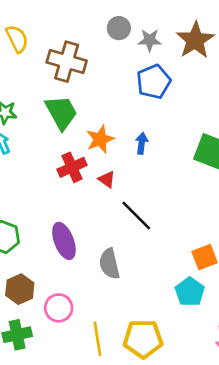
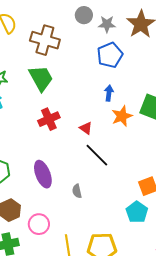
orange star: (100, 139) -> (122, 116), moved
blue arrow: (142, 143) -> (109, 93), moved
red triangle: (107, 179) -> (86, 128), moved
gray semicircle: (109, 264) -> (77, 191), size x0.6

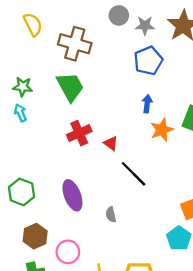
red triangle: (86, 128) -> (111, 143), moved

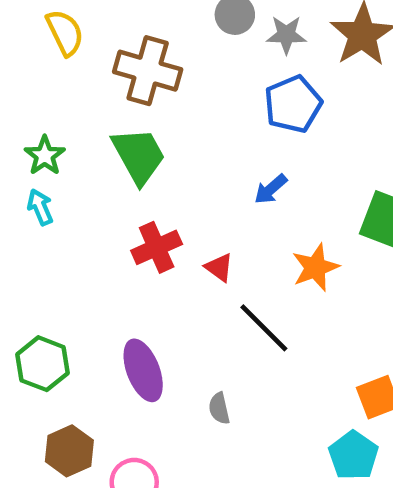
green star: (23, 87) -> (45, 156), turned 30
blue arrow: (147, 104) -> (271, 189), moved, turned -138
orange star: (162, 130) -> (315, 267), moved

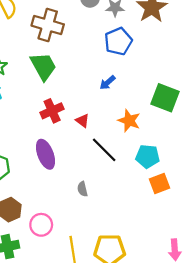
orange star: (315, 267) -> (129, 121), turned -30
purple ellipse: (143, 370) -> (46, 154), moved
cyan pentagon: (353, 455) -> (148, 156), moved, turned -30

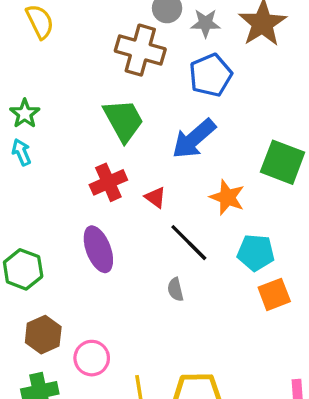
brown cross: (48, 25) -> (140, 50), moved
green trapezoid: (43, 66) -> (124, 120), moved
blue arrow: (107, 83) -> (194, 139), size x1.8
gray semicircle: (82, 189) -> (175, 289), moved

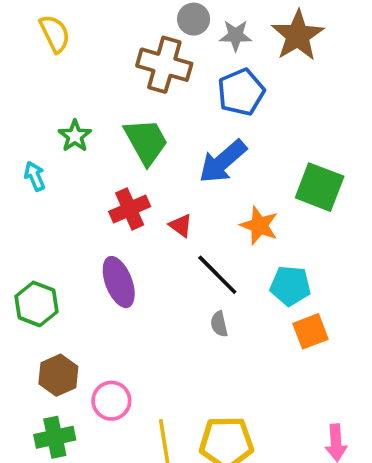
green star: (25, 114) -> (75, 136), moved
gray semicircle: (175, 289) -> (219, 324), moved

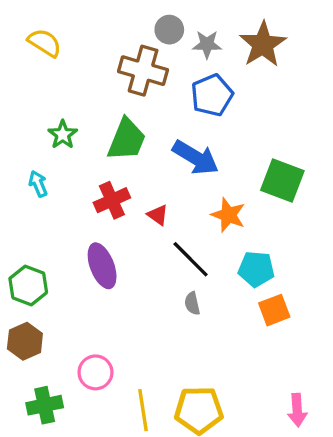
yellow semicircle: (55, 34) -> (45, 43), turned -32
green trapezoid: (146, 141) -> (127, 139), turned 51
blue arrow: (223, 162) -> (196, 158), turned -108
cyan arrow: (35, 176) -> (38, 184), moved
brown hexagon: (58, 375) -> (25, 341), moved

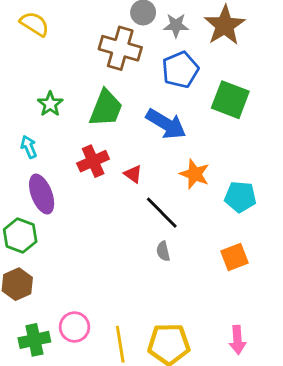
green square: (282, 180) -> (230, 100), moved
purple ellipse: (102, 266) -> (42, 194), moved
cyan pentagon: (256, 269) -> (240, 197), moved
pink circle: (95, 372) -> (74, 327), moved
pink arrow: (297, 410) -> (237, 340), moved

